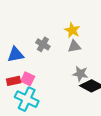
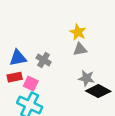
gray cross: (43, 44) -> (44, 60), moved
red rectangle: (14, 81) -> (15, 77), moved

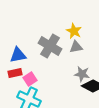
gray cross: (44, 60) -> (50, 46), moved, size x1.6
pink square: (31, 84) -> (30, 79), turned 32

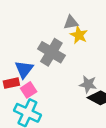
gray triangle: (76, 47) -> (71, 22), moved
blue triangle: (18, 55) -> (24, 69), moved, turned -42

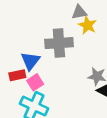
gray cross: (51, 52) -> (59, 43), turned -35

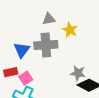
gray triangle: (79, 12) -> (49, 19), moved
blue triangle: (30, 61) -> (22, 50), moved

